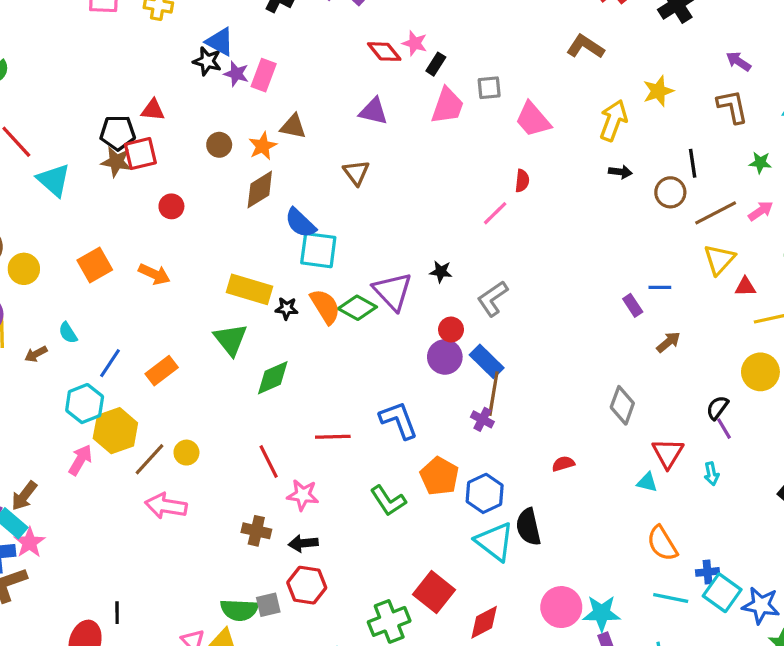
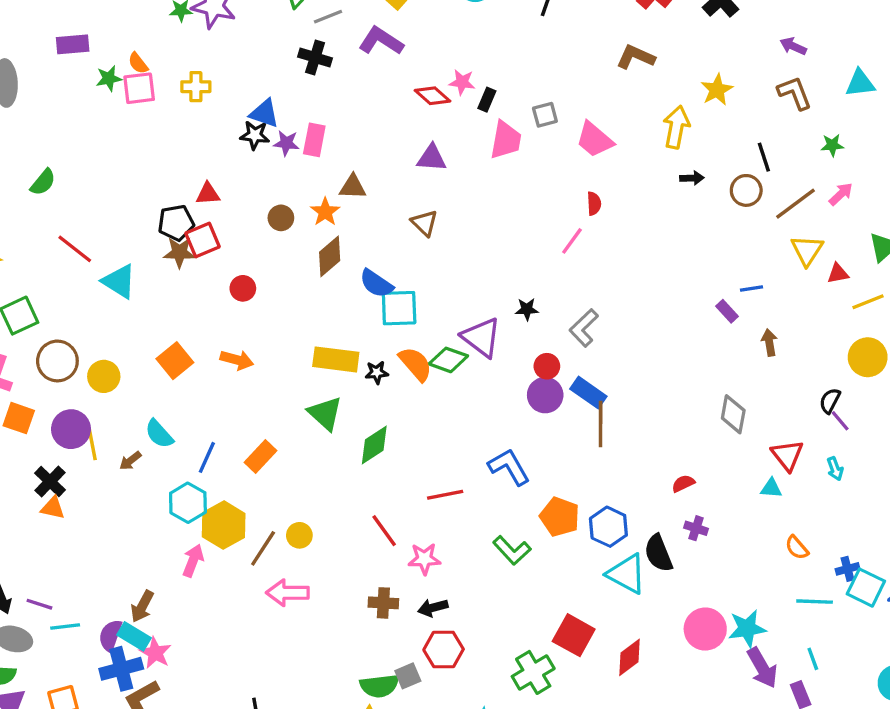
cyan semicircle: (68, 333) -> (159, 434), size x1.4
brown arrow: (668, 342) -> (769, 342), turned -50
purple cross: (482, 419) -> (696, 528), moved
orange semicircle: (662, 543) -> (797, 548), size x0.7

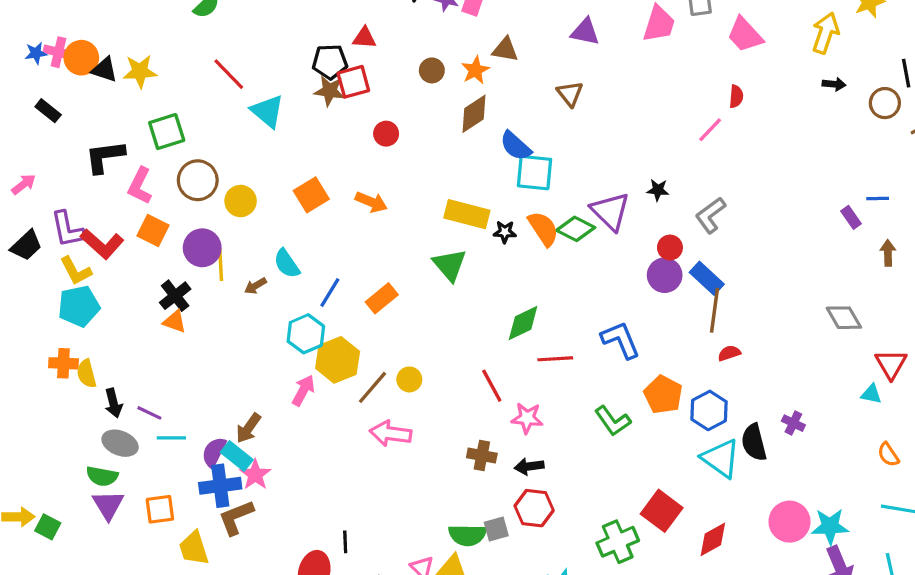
gray diamond: (733, 414) -> (844, 318), turned -48
green diamond: (374, 445) -> (523, 323), moved
red semicircle: (683, 483) -> (729, 353), moved

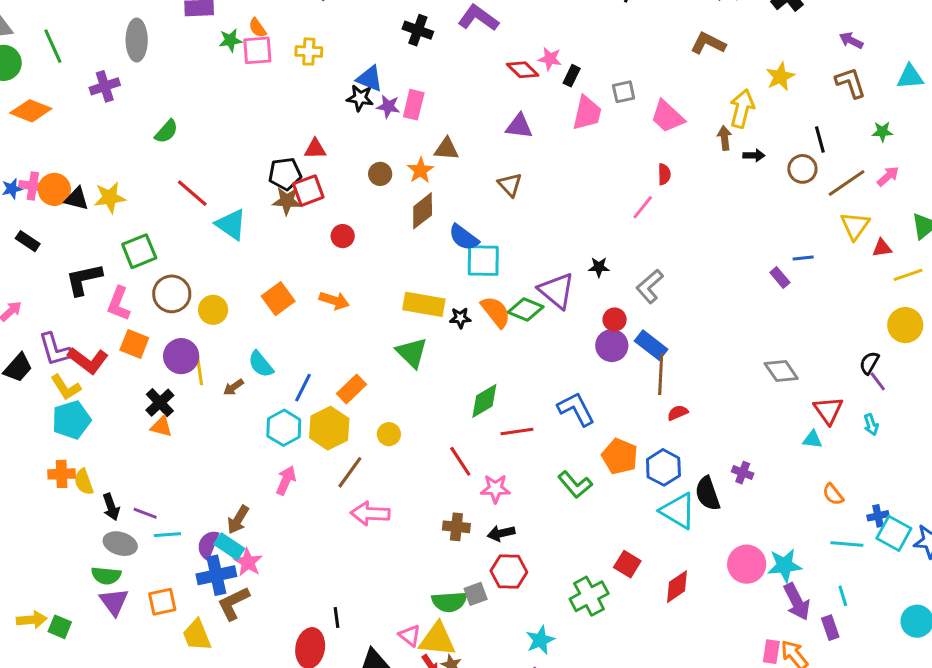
brown arrow: (888, 253) -> (725, 138), moved
yellow hexagon: (338, 360) -> (329, 428), moved
yellow circle: (409, 379) -> (389, 434), moved
red square: (662, 511) -> (627, 564), size x0.7

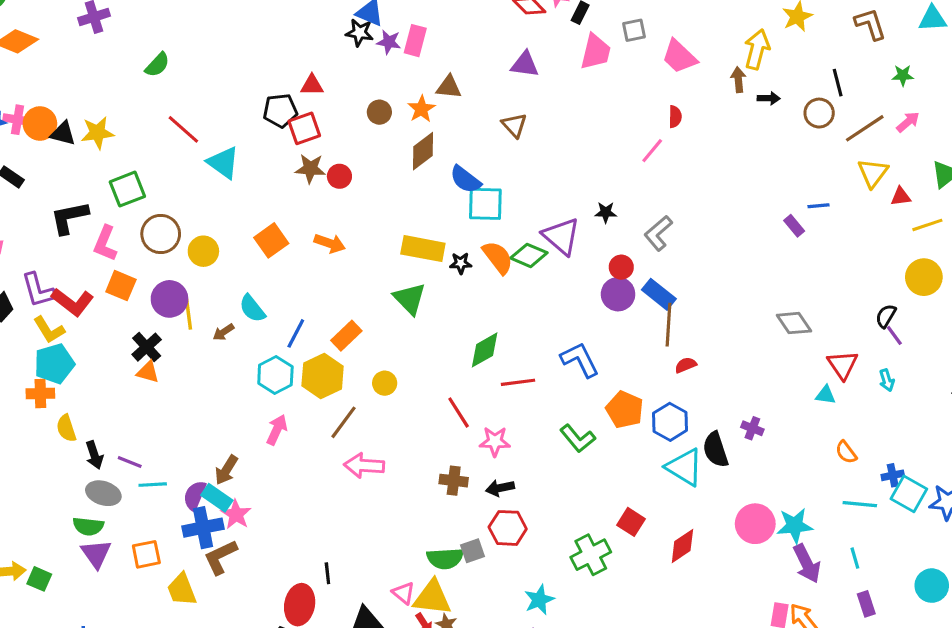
brown star: (287, 201) -> (310, 169), moved
orange cross: (62, 474) -> (40, 393), moved
purple rectangle: (830, 628) -> (866, 604), moved

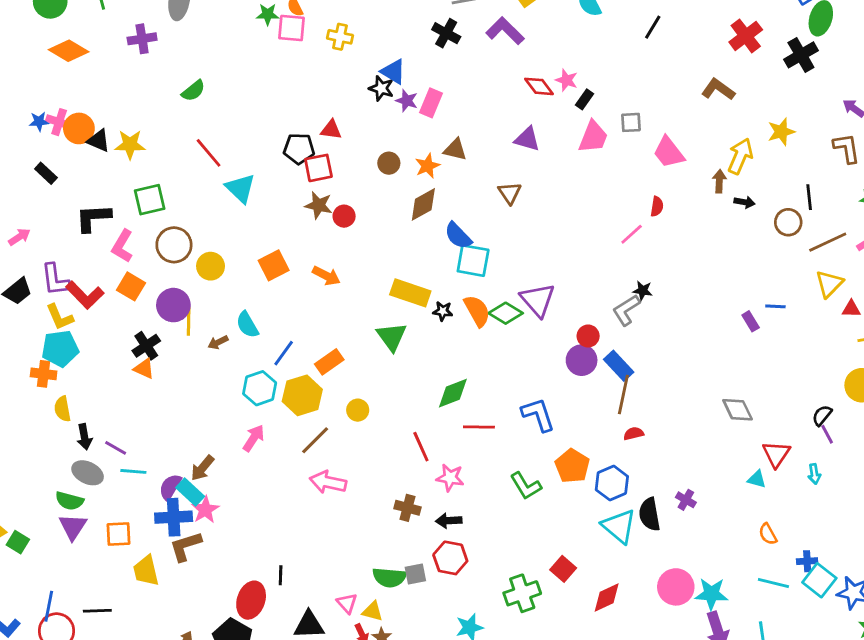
black star: (606, 212) -> (643, 291), moved
yellow triangle: (432, 598) -> (373, 611), size x0.6

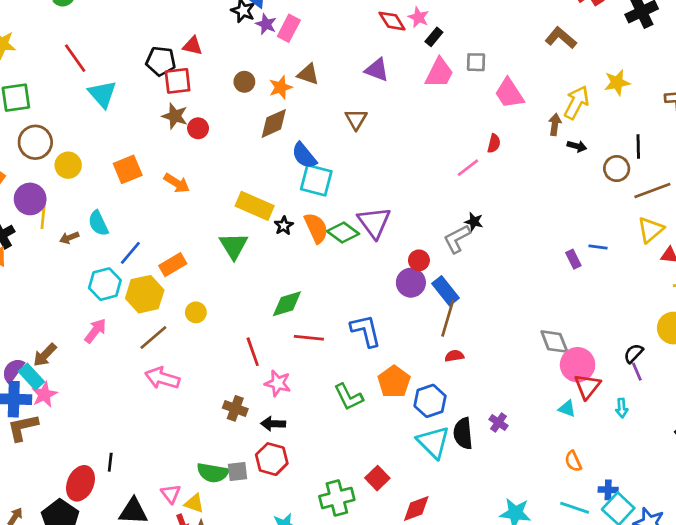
black star: (443, 311) -> (284, 226), turned 30
pink circle: (676, 587) -> (578, 365), moved

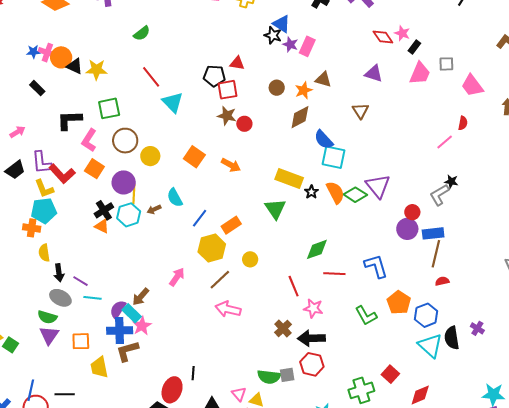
orange square: (128, 169) -> (194, 157), turned -30
cyan hexagon: (105, 284) -> (129, 215), moved
blue rectangle: (445, 291) -> (433, 233), turned -55
brown cross: (235, 408) -> (283, 328), turned 30
black arrow: (273, 424) -> (311, 338), size x1.5

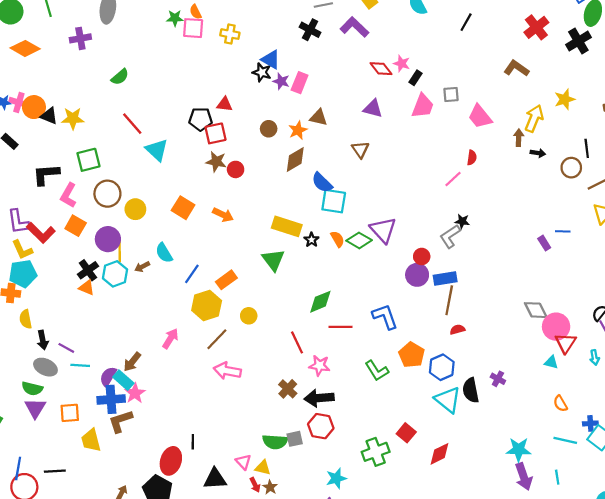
orange semicircle: (335, 192) -> (337, 239), size x0.7

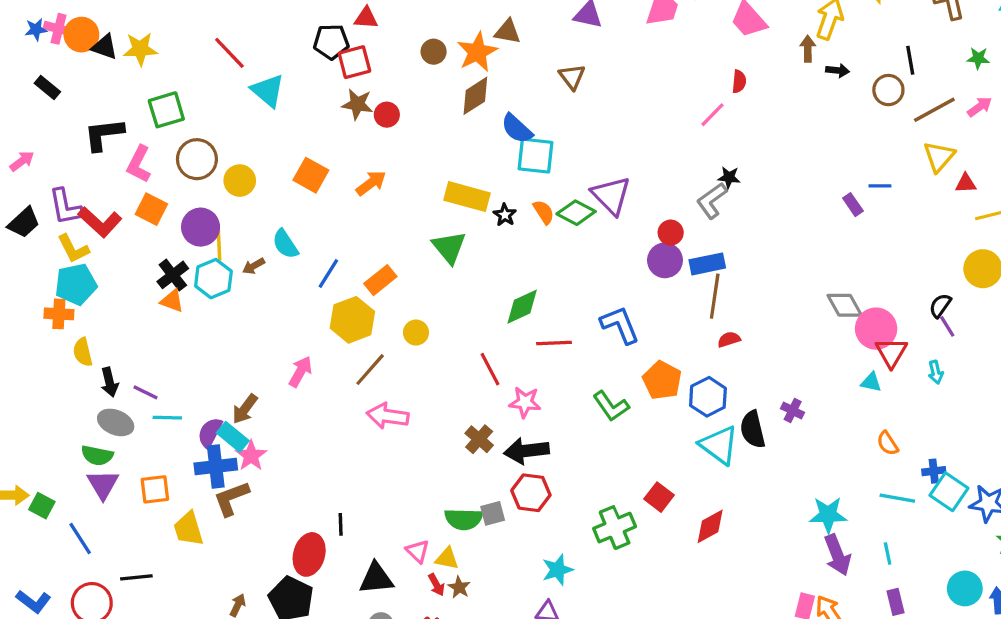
orange star: (298, 130) -> (477, 52), size x1.4
orange arrow: (223, 215) -> (371, 183), turned -60
blue line: (18, 468) -> (80, 539), moved, turned -40

